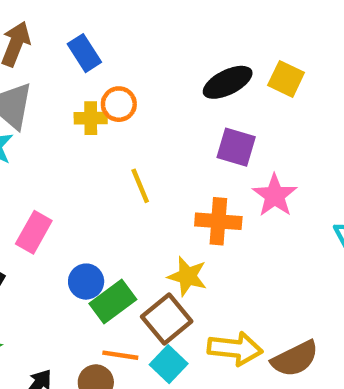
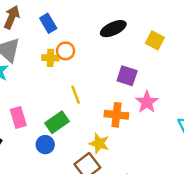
black ellipse: (228, 82) -> (113, 29), moved
pink rectangle: (34, 232) -> (18, 118), turned -48
green rectangle: (113, 302) -> (57, 122), moved

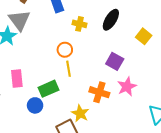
black ellipse: (113, 29) -> (111, 20), turned -45
orange circle: (66, 51) -> (65, 50), moved
yellow cross: (50, 58) -> (80, 24), moved

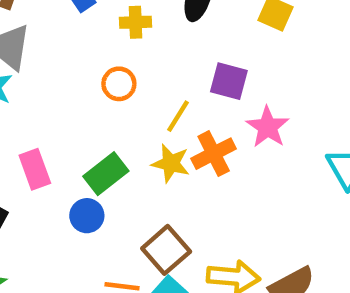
yellow line: (69, 69) -> (178, 116), moved, turned 56
orange cross: (99, 92) -> (214, 154), turned -30
yellow star: (80, 113) -> (171, 163), moved

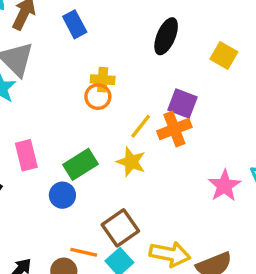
yellow cross: (136, 22) -> (103, 80), moved
pink star: (268, 127) -> (224, 186), moved
orange cross: (214, 154) -> (174, 129), moved

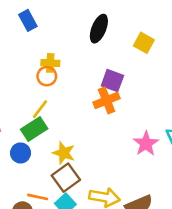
yellow line: (141, 126) -> (40, 109), moved
yellow star: (131, 162) -> (64, 153), moved

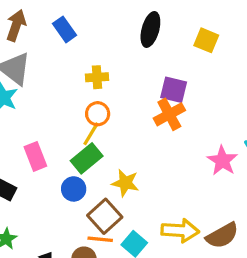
orange circle: (47, 76) -> (98, 114), moved
brown square: (66, 178) -> (105, 216), moved

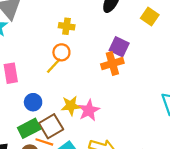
green rectangle: (87, 158) -> (29, 128), moved
pink star: (222, 161) -> (89, 110), moved
yellow star: (125, 183) -> (71, 106), turned -30

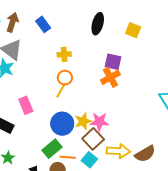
blue circle: (33, 102) -> (62, 124), moved, size x1.5
pink star: (89, 110) -> (99, 122), turned -30
brown square: (51, 126) -> (93, 139), moved

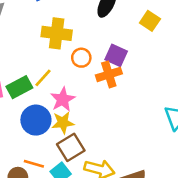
yellow cross: (64, 54) -> (57, 33), size x1.6
orange circle: (65, 78) -> (81, 58), moved
pink star: (99, 122) -> (63, 99), moved, turned 30
green rectangle: (52, 149) -> (19, 87), moved

